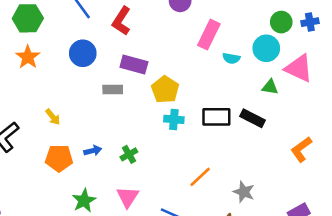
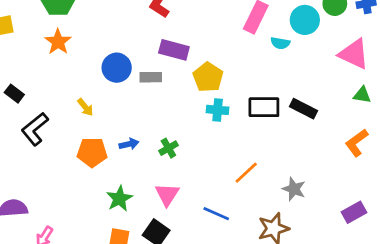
cyan circle: (266, 48) -> (305, 20), moved
blue circle: (83, 53) -> (117, 68), moved
green triangle: (270, 87) -> (362, 95), moved

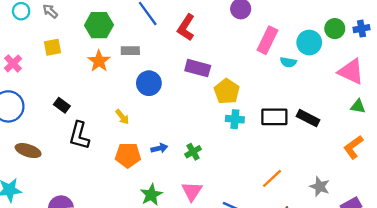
gray rectangle: (151, 77) -> (130, 51), moved
black L-shape: (35, 129) -> (79, 135), turned -36
orange line: (246, 173) -> (272, 178), moved
gray star: (294, 189) -> (320, 187), moved

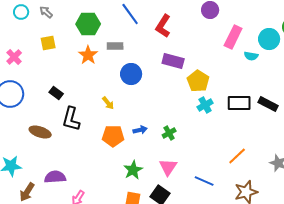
cyan cross: (235, 119) -> (205, 105), turned -35
brown ellipse: (28, 151) -> (40, 132), moved

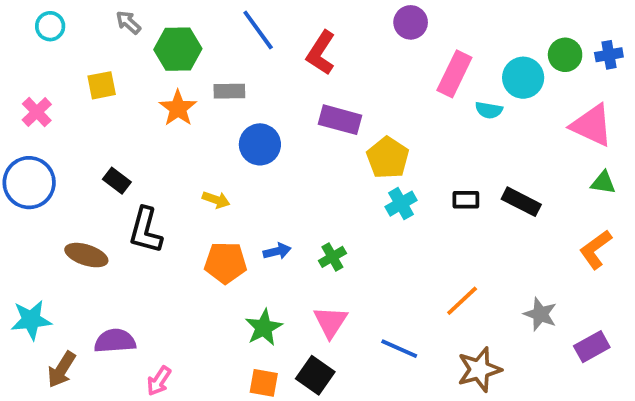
gray arrow: (46, 12) -> (128, 22), moved
yellow arrow: (108, 103) -> (216, 200), turned -32
black rectangle: (239, 103) -> (466, 200), size x0.6

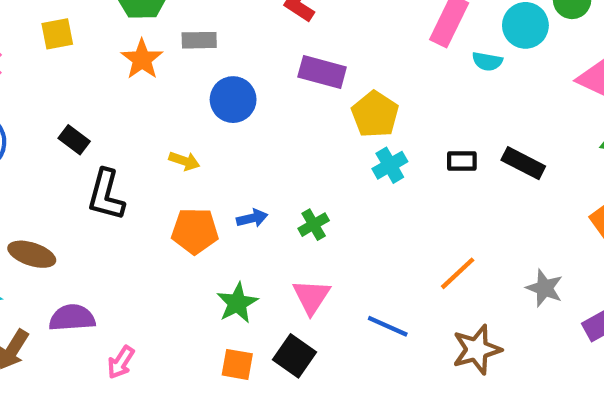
brown ellipse: (86, 255) -> (32, 254), moved

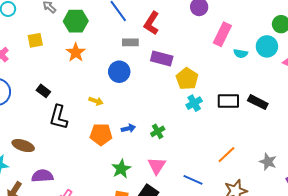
cyan circle: (525, 25) -> (267, 46), moved
gray rectangle: (199, 40) -> (130, 42), moved
black rectangle: (462, 161) -> (228, 101), size x1.5

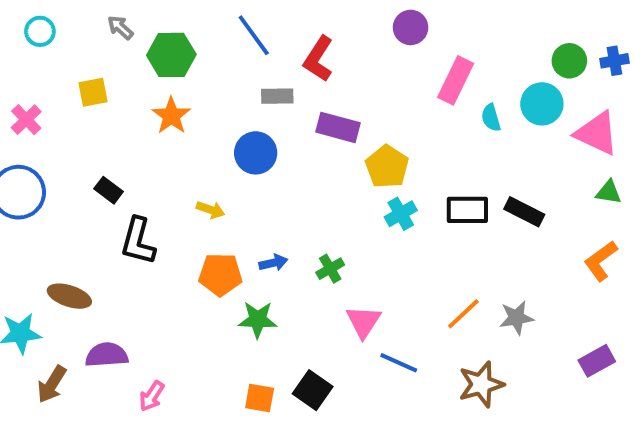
cyan semicircle: (241, 53) -> (491, 118), turned 64
gray star: (268, 162) -> (516, 318), moved, turned -30
pink triangle: (157, 166) -> (363, 322), moved
green star: (121, 169) -> (258, 320), moved, turned 30

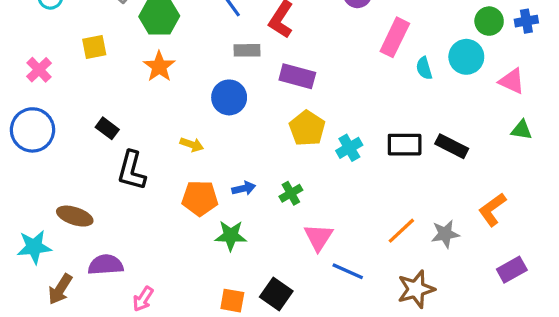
pink triangle: (597, 133) -> (512, 81), size x0.7
yellow pentagon: (387, 167) -> (307, 128), moved
orange L-shape: (601, 261) -> (492, 210), moved

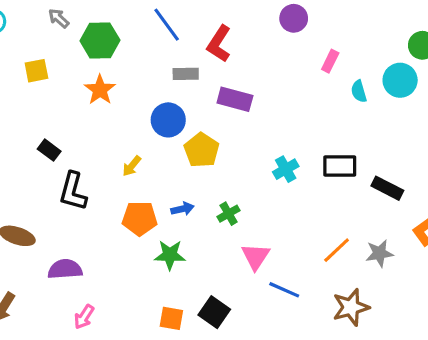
pink rectangle: (395, 37) -> (330, 61), size x0.6
yellow pentagon: (307, 128) -> (202, 150), moved
yellow arrow: (192, 145) -> (132, 166), turned 110
black rectangle: (452, 146) -> (387, 188), moved
purple semicircle: (106, 265) -> (65, 269), moved

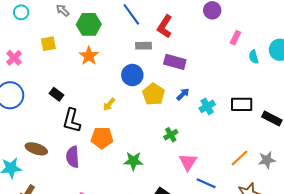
blue arrow: (183, 209) -> (183, 94), moved, turned -32
orange pentagon: (140, 218) -> (102, 138), moved
purple semicircle: (65, 269) -> (73, 157), moved, turned -90

